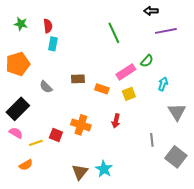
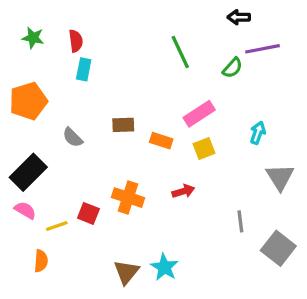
green semicircle: (147, 61) -> (232, 68), moved
red arrow: (116, 121) -> (183, 191), turned -120
orange semicircle: (26, 165) -> (41, 261), turned -56

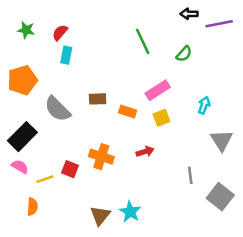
red semicircle: (76, 41) -> (60, 33), turned -132
purple line: (263, 49) -> (219, 24), moved
gray semicircle: (73, 137) -> (57, 109), size x1.6

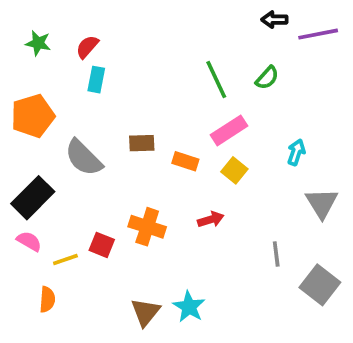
green line: (143, 41) -> (216, 80), moved
yellow square: (161, 118) -> (234, 170), turned -30

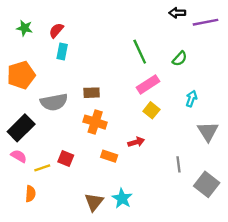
green semicircle: (267, 78) -> (180, 59), moved
gray semicircle: (84, 158) -> (54, 102), turned -56
orange rectangle: (185, 161) -> (109, 156), moved
orange cross: (147, 227) -> (95, 122), moved

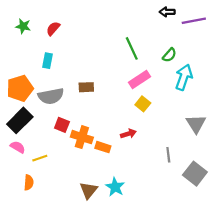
cyan rectangle: (62, 52) -> (48, 61), moved
orange pentagon: (21, 75) -> (20, 88), moved
cyan arrow: (191, 99) -> (184, 77), moved, size x1.6
orange cross: (95, 122) -> (82, 137), moved
red square: (66, 158) -> (62, 125), moved

